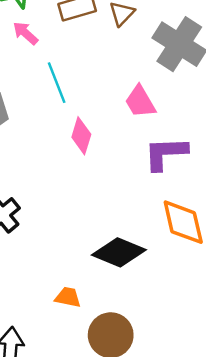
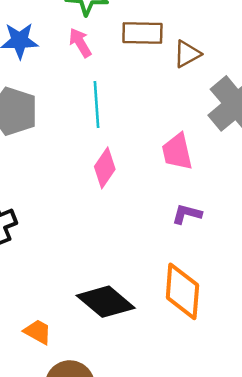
purple L-shape: (166, 153) -> (187, 214), size x0.6

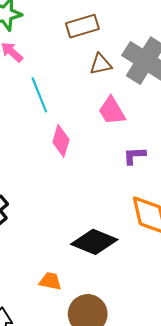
brown rectangle: (142, 33) -> (82, 26), moved
brown triangle: (187, 54) -> (101, 64), moved, turned 35

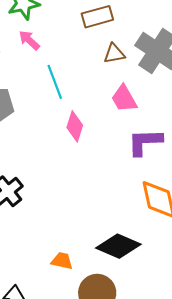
purple L-shape: (134, 156) -> (145, 142), size x1.6
black diamond: (94, 242) -> (118, 246), moved

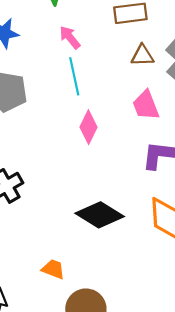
pink arrow: (29, 40) -> (70, 37), moved
black diamond: (118, 246) -> (100, 215), moved

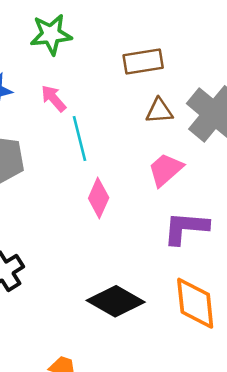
pink arrow: (70, 37) -> (54, 98), moved
pink trapezoid: (146, 105) -> (165, 170), turned 72

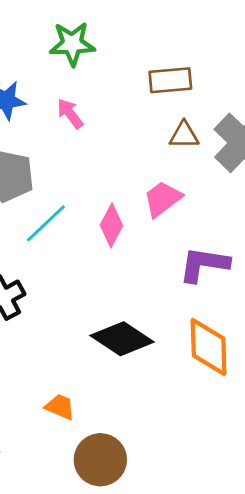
cyan line: (80, 138) -> (46, 223), moved, turned 57
pink trapezoid: (165, 170) -> (163, 199), moved

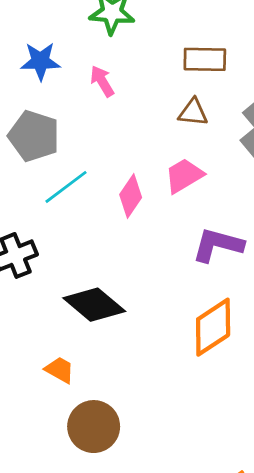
brown triangle: (184, 135) -> (193, 112), moved
black diamond: (122, 339) -> (94, 305), moved
orange diamond: (209, 347) -> (213, 327), turned 52

